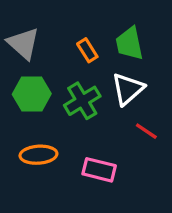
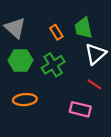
white triangle: (128, 89) -> (95, 54), moved
pink rectangle: (99, 170) -> (80, 109), moved

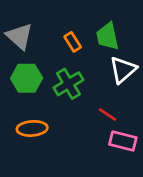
red line: (94, 84) -> (108, 114), moved
pink rectangle: (80, 109) -> (123, 141), moved

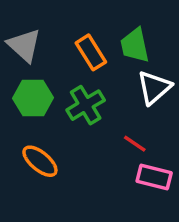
orange rectangle: (73, 42) -> (91, 52), size x1.4
orange ellipse: (32, 128) -> (40, 161), turned 44

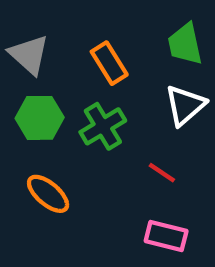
green trapezoid: (135, 45) -> (185, 44), moved
pink rectangle: (154, 177) -> (166, 236), moved

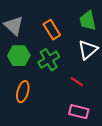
orange ellipse: (48, 194) -> (23, 92), turned 65

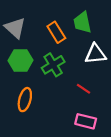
green trapezoid: (88, 21) -> (82, 22), moved
white triangle: (88, 50) -> (95, 54), turned 35

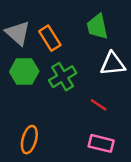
orange rectangle: (56, 32) -> (50, 38), moved
orange ellipse: (25, 100) -> (29, 140), moved

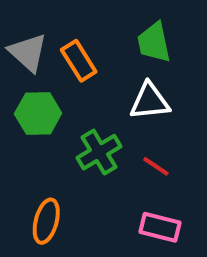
white triangle: (113, 64) -> (150, 101), moved
green cross: (63, 77) -> (99, 152), moved

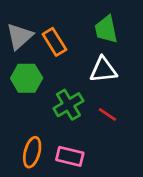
gray triangle: (28, 53) -> (20, 36), turned 36
pink rectangle: (160, 227) -> (70, 156), moved

